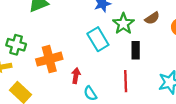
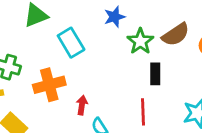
brown semicircle: (152, 18) -> (176, 34), size x1.5
cyan rectangle: (98, 39) -> (71, 43), moved

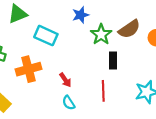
cyan rectangle: (71, 43) -> (46, 36), turned -35
red arrow: (82, 105) -> (65, 80), moved, turned 136

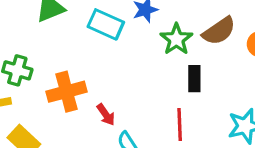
cyan rectangle: (46, 36) -> (106, 24), moved
red arrow: (65, 80) -> (106, 115), moved

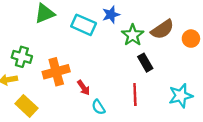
black rectangle: (194, 79) -> (145, 63), turned -30

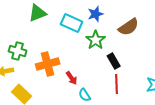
brown semicircle: (162, 29) -> (129, 27), moved
green star: (133, 35) -> (96, 40), moved
black rectangle: (145, 63) -> (114, 61), moved

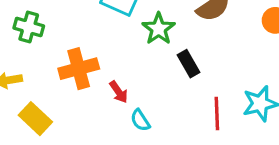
green cross: (18, 51) -> (29, 27), moved
red line: (117, 84) -> (217, 114), moved

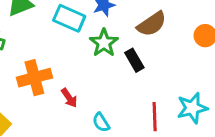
black rectangle: (189, 64) -> (134, 60), moved
cyan semicircle: (140, 120) -> (101, 122), moved

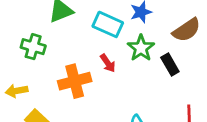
red arrow: (69, 98) -> (108, 63), moved

